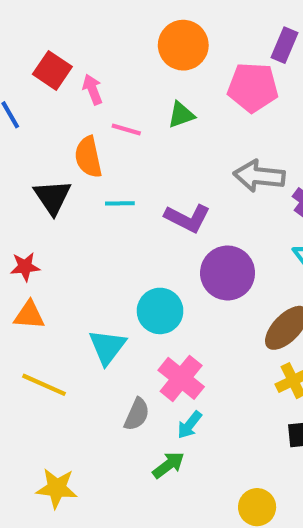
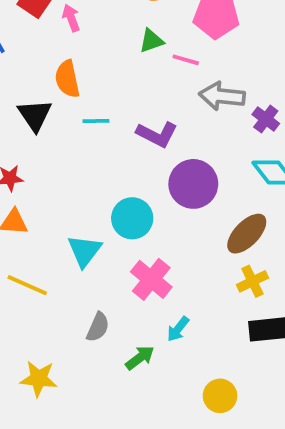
pink line: (126, 130) -> (186, 60), moved
gray semicircle: (137, 414) -> (98, 327), moved
cyan arrow: (190, 425) -> (178, 329), moved

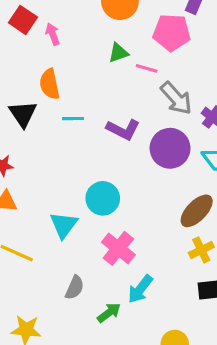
gray arrow: (222, 96) -> (176, 98), turned -138
purple circle: (193, 184) -> (170, 148), moved
cyan arrow: (178, 329) -> (140, 289), size x1.4

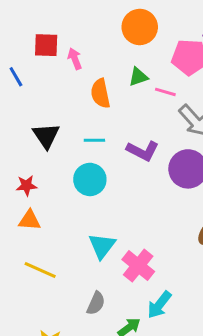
red square: (23, 20) -> (46, 45), turned -32
orange semicircle: (50, 84) -> (100, 93), moved
cyan circle: (103, 198) -> (90, 179), moved
cyan triangle: (64, 225) -> (102, 246), moved

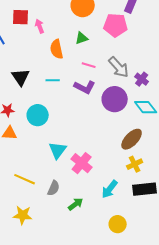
pink line: (165, 92) -> (89, 65), moved
cyan circle: (90, 179) -> (38, 115), moved
yellow line: (40, 270) -> (25, 179), moved
cyan arrow: (159, 305) -> (110, 189), moved

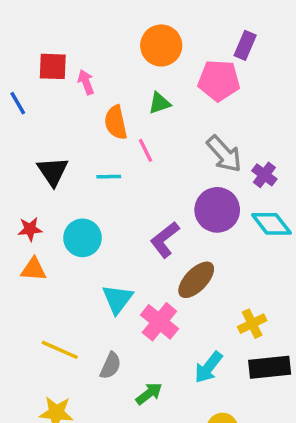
pink line: (89, 65) -> (145, 150), moved, turned 48
purple L-shape: (85, 87) -> (165, 240), moved, turned 115
brown ellipse: (132, 139) -> (196, 280), moved

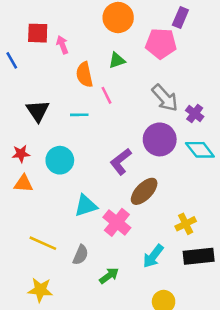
cyan triangle: (117, 299) -> (86, 206), turned 35

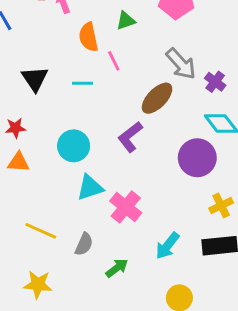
purple circle: (160, 139) -> (197, 158), moved
cyan circle: (60, 160) -> (74, 146), moved
brown ellipse: (144, 191) -> (157, 98), moved
yellow cross: (186, 224) -> (221, 205), moved

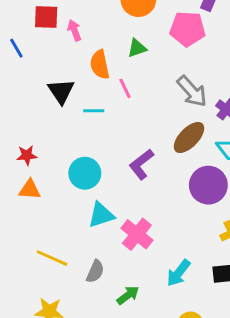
black triangle: (35, 79) -> (61, 91), moved
brown ellipse: (157, 98) -> (189, 137), moved

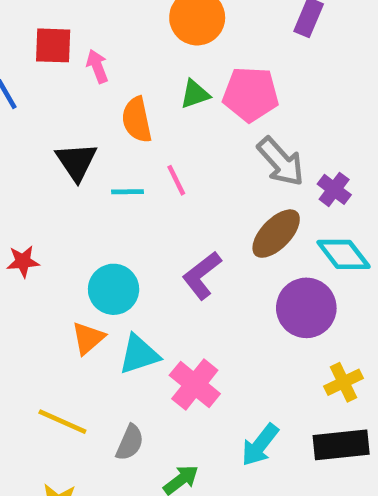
pink pentagon: (188, 29) -> (251, 94), moved
pink line: (125, 88) -> (176, 180), moved
orange triangle: (30, 190) -> (88, 338), moved, turned -45

